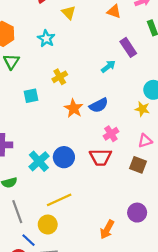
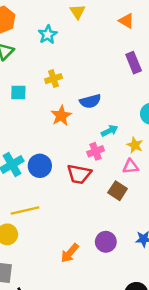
cyan arrow: (108, 66) -> (109, 131), moved
blue semicircle: (99, 105) -> (90, 101), moved
yellow star: (142, 109) -> (135, 145), moved

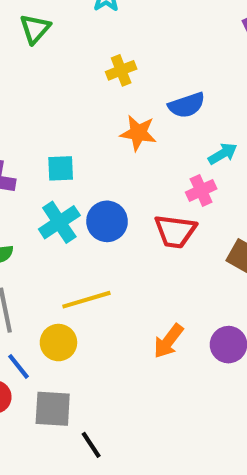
cyan square: (18, 92) -> (61, 168), moved
orange star: (61, 116) -> (138, 133), turned -30
orange arrow: (70, 253) -> (168, 341), moved

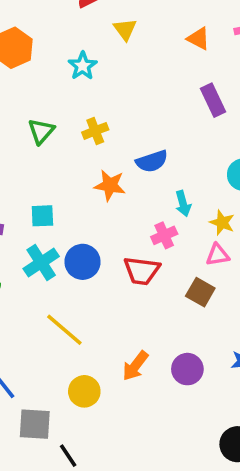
green triangle: (35, 29) -> (41, 131), moved
cyan arrow: (223, 154) -> (183, 204), turned 105
yellow line: (86, 300) -> (64, 330), turned 57
yellow circle: (58, 343) -> (84, 391), moved

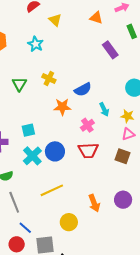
yellow cross: (95, 131) -> (49, 79), turned -32
pink cross: (164, 235) -> (87, 125), moved
yellow line: (64, 330) -> (52, 190), turned -55
orange arrow: (135, 366) -> (94, 203), turned -48

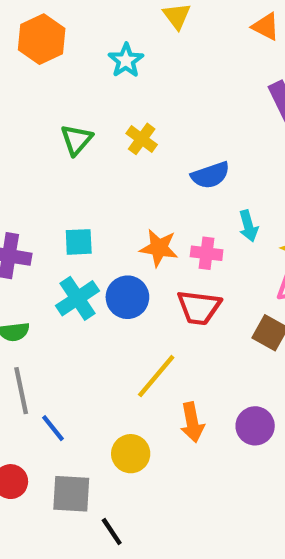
orange star: (62, 107) -> (159, 248), moved
pink cross: (87, 125) -> (207, 253), turned 32
yellow line: (52, 190) -> (156, 376), moved, turned -35
blue line: (25, 228) -> (53, 428), moved

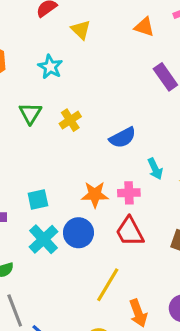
yellow cross: (142, 139) -> (70, 120), turned 30
green triangle: (76, 140) -> (30, 113), moved
red trapezoid: (199, 307) -> (130, 232), turned 64

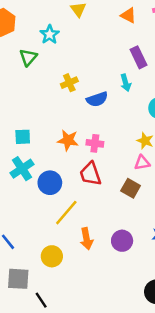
green triangle: (30, 113) -> (28, 57), moved
yellow cross: (70, 120) -> (69, 83), moved
cyan arrow: (155, 169) -> (126, 83), moved
blue circle: (78, 233) -> (50, 183), moved

